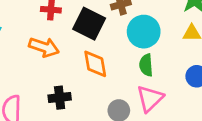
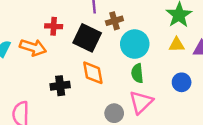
orange arrow: (44, 47) -> (33, 47), moved
black cross: (60, 98) -> (60, 86), moved

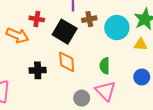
cyan circle: (135, 44) -> (117, 28), moved
pink triangle: (141, 102) -> (106, 91), turned -35

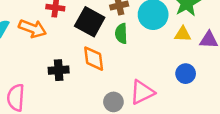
green semicircle: (105, 66) -> (121, 34), moved
pink triangle: (106, 91) -> (142, 92), turned 50

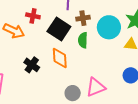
black cross: (59, 70) -> (32, 65), turned 35

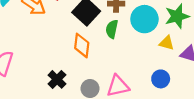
black cross: (32, 65) -> (57, 79), moved

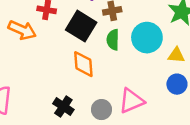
cyan circle: (144, 19) -> (147, 38), moved
yellow triangle: (167, 43) -> (176, 55), moved

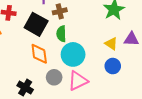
cyan circle: (147, 38) -> (73, 54), moved
yellow triangle: (176, 55) -> (111, 44), turned 32
gray circle: (102, 110) -> (54, 77), moved

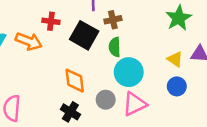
orange diamond: (39, 54) -> (75, 81), moved

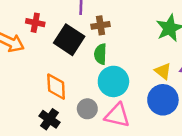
blue circle: (177, 86) -> (163, 100), size x1.5
pink triangle: (134, 104) -> (117, 115), turned 35

